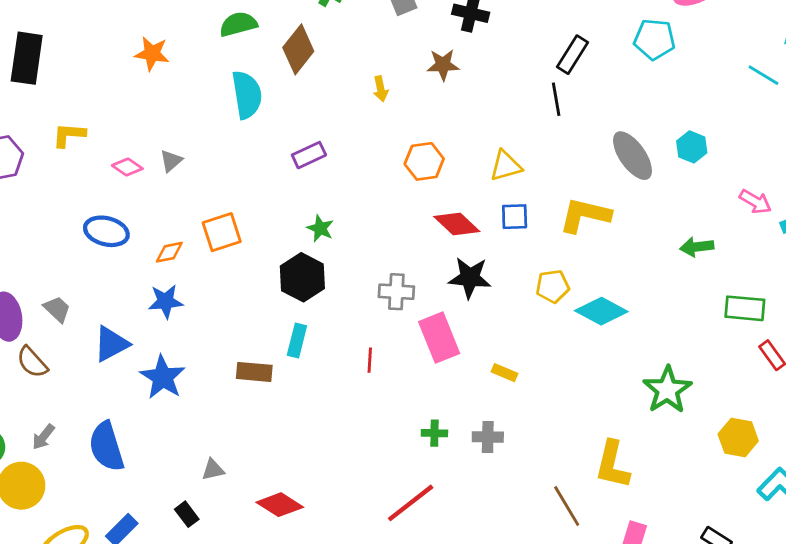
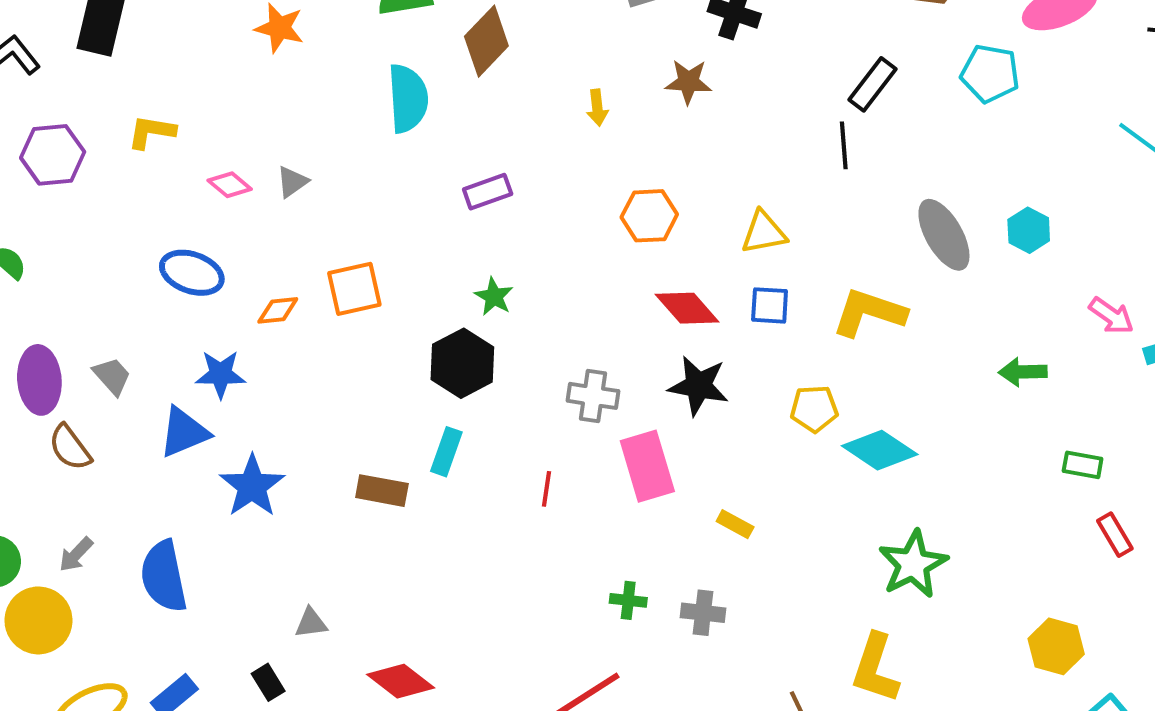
blue star: (166, 301) -> (221, 374), moved
green rectangle: (745, 308) -> (1083, 465), size x0.7
green star: (667, 390) -> (913, 564), moved

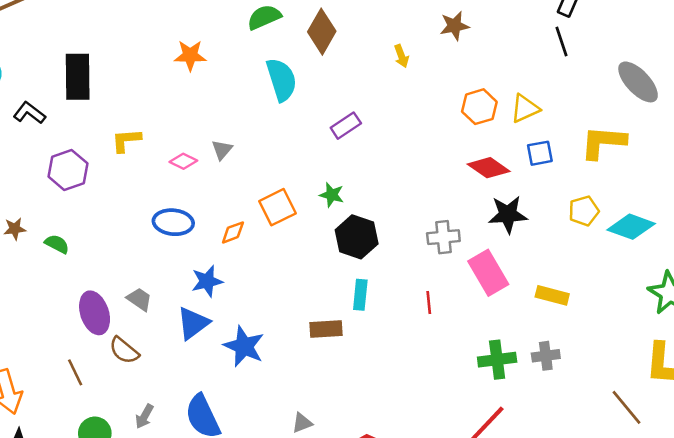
orange hexagon: (649, 216) -> (479, 107), moved
green star: (494, 297) -> (332, 195), moved
yellow rectangle: (735, 524) -> (552, 295), size x1.4
green cross: (628, 600) -> (497, 360), size x1.6

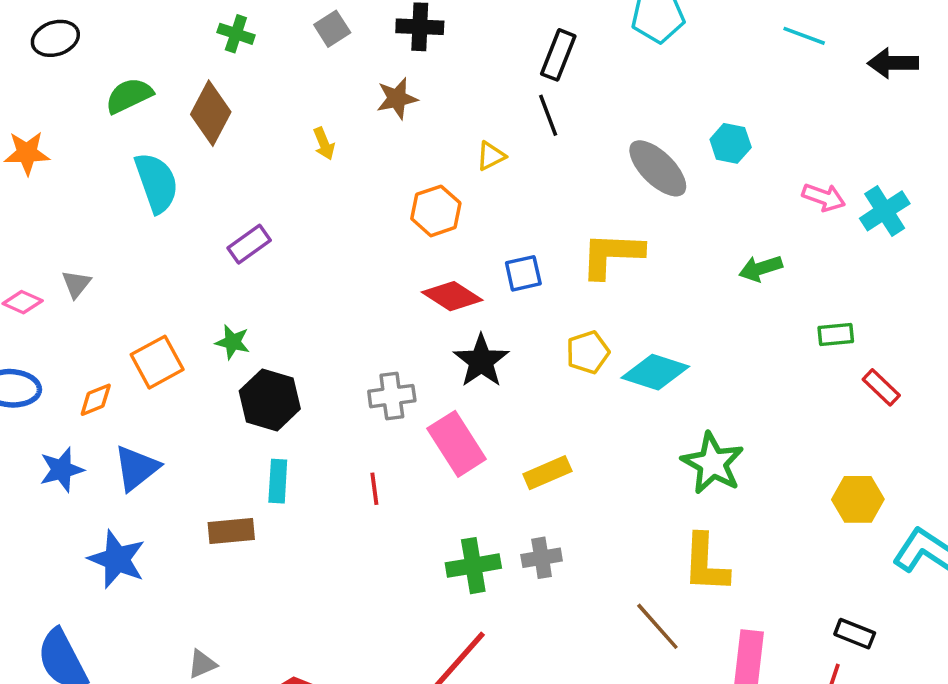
yellow triangle: (525, 109) -> (491, 156), moved, size x0.7
black star: (508, 214) -> (481, 361), turned -30
yellow rectangle: (552, 295) -> (547, 473), turned -36
blue triangle: (193, 323) -> (136, 468), moved

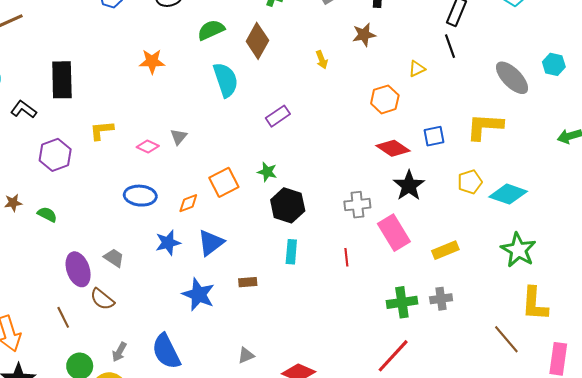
green star: (713, 463) -> (518, 250), moved
brown rectangle: (231, 531) -> (248, 282), moved, size x0.7

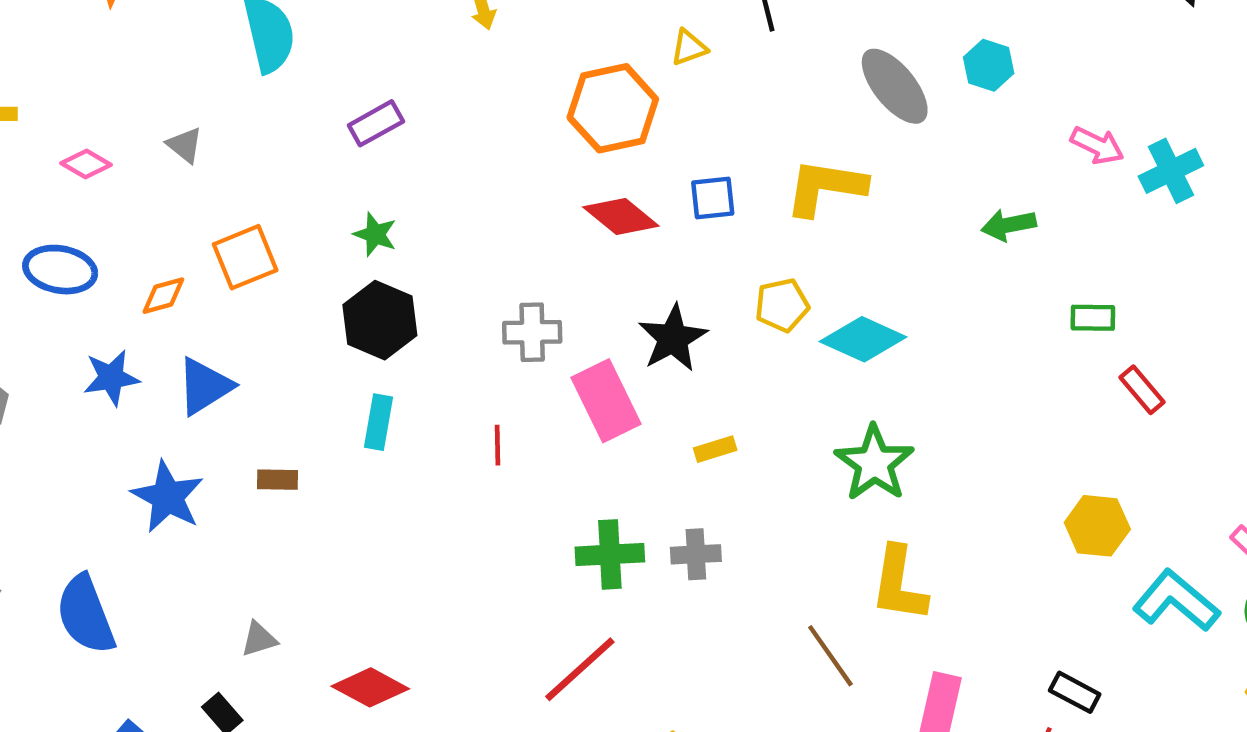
orange hexagon: (385, 99) -> (613, 108), size x1.4
gray triangle: (179, 137) -> (185, 145), moved, turned -36
green star: (267, 172) -> (375, 234), moved
black star: (409, 186) -> (673, 338), moved
yellow rectangle: (445, 250) -> (715, 449), size x0.7

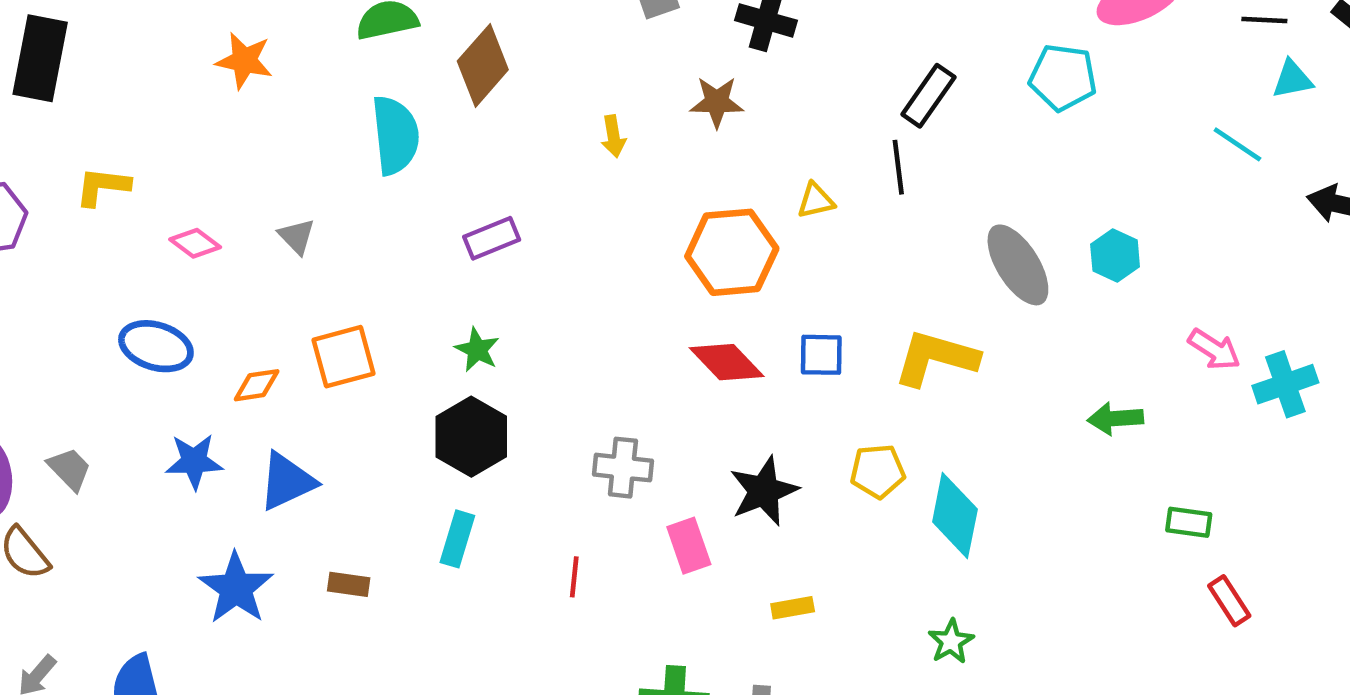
cyan diamond: (863, 339) -> (955, 515), turned 70
pink rectangle: (606, 401) -> (689, 546), size x0.7
green star: (874, 463) -> (951, 642), size x0.6

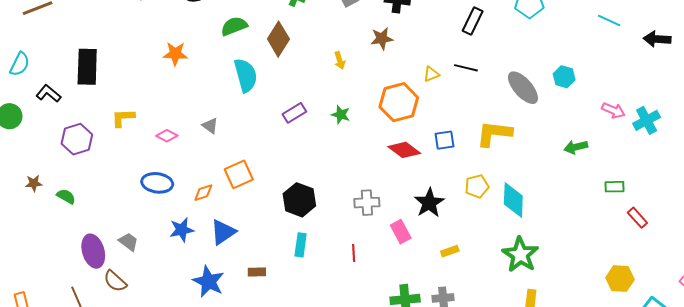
black line: (898, 167) -> (466, 68), moved, turned -60
green star: (477, 350) -> (341, 115), moved
green star: (951, 642) -> (520, 255), size x1.8

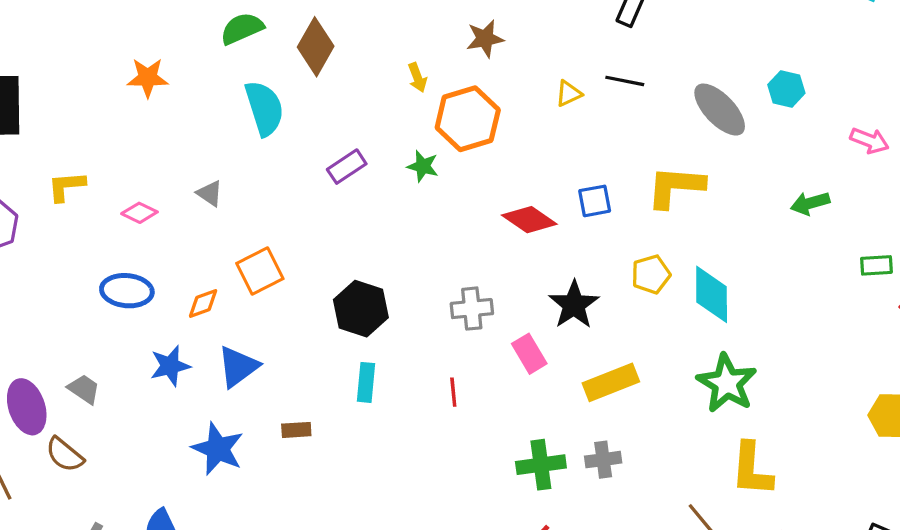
orange hexagon: (399, 102) -> (468, 119), moved
yellow rectangle: (450, 251) -> (611, 382), size x1.8

